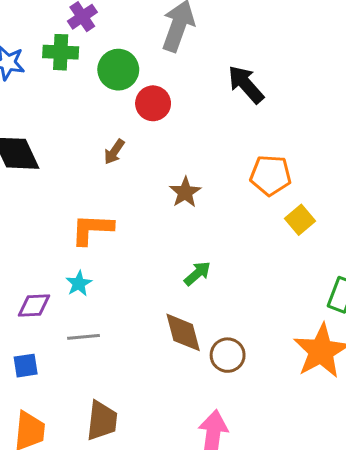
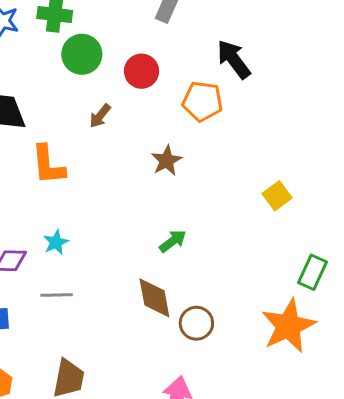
green circle: (118, 70) -> (82, 54), moved
orange pentagon: (271, 175) -> (202, 101), moved
orange L-shape: (92, 229) -> (48, 165), moved, turned -102

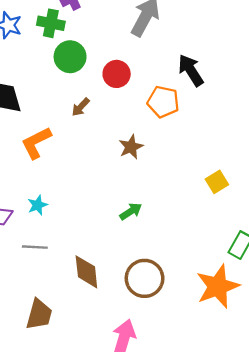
orange L-shape: (48, 165) -> (36, 143), turned 64
brown diamond: (154, 298) -> (86, 272), moved
brown circle: (196, 323) -> (145, 278), size x1.4

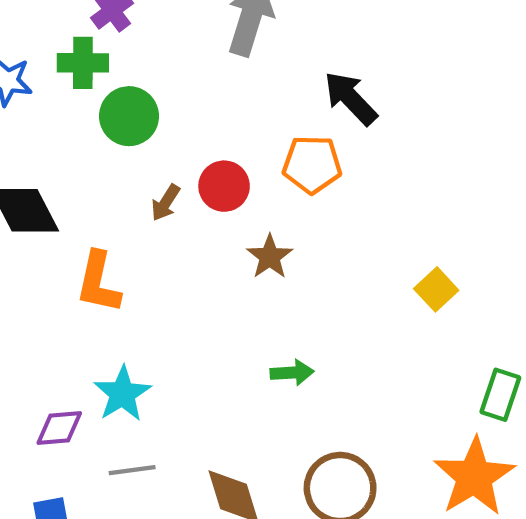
red circle: (117, 74) -> (224, 186), moved
orange L-shape: (36, 143) -> (98, 282), turned -40
cyan star: (37, 205) -> (122, 394), size x1.5
green arrow: (131, 211) -> (292, 373), turned 40

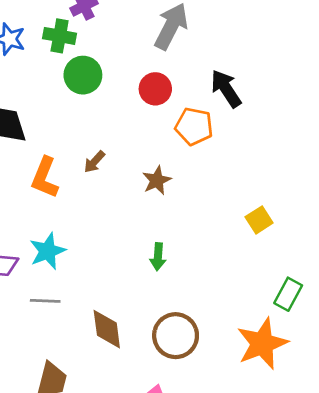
red circle: (224, 186) -> (155, 89), moved
brown arrow: (166, 203) -> (94, 162), moved
green arrow: (292, 373) -> (158, 257), turned 88

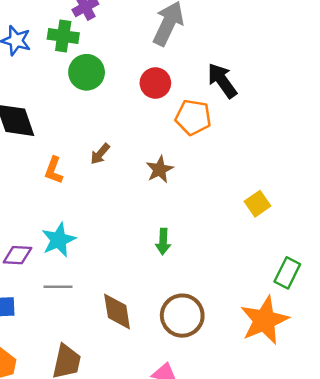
orange L-shape: (45, 178) -> (54, 170), size x0.7

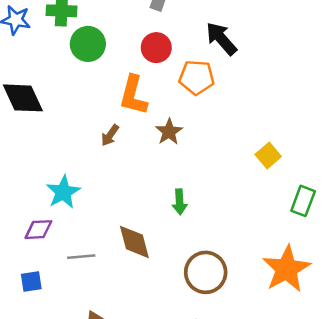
brown arrow: (100, 154) -> (110, 135), moved
orange L-shape: (54, 170) -> (133, 95), moved, size x1.5
cyan star: (59, 240) -> (63, 192), moved
green rectangle: (287, 273) -> (303, 201), moved
brown diamond: (117, 311) -> (134, 242), moved

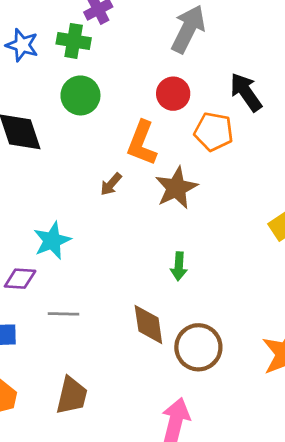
green circle: (88, 44) -> (80, 95), moved
brown star: (169, 132) -> (176, 188), size x1.4
brown diamond: (134, 242) -> (148, 324), moved

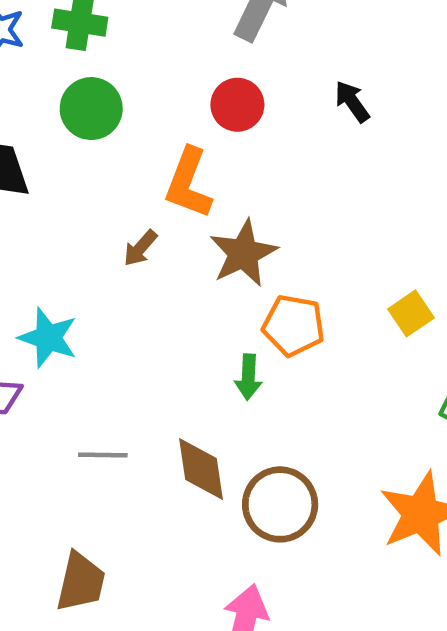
black arrow: (246, 92) -> (352, 102), size x0.7
orange pentagon: (214, 132) -> (294, 325), moved
cyan star: (52, 241) -> (48, 338), turned -30
gray line: (64, 314) -> (103, 455), moved

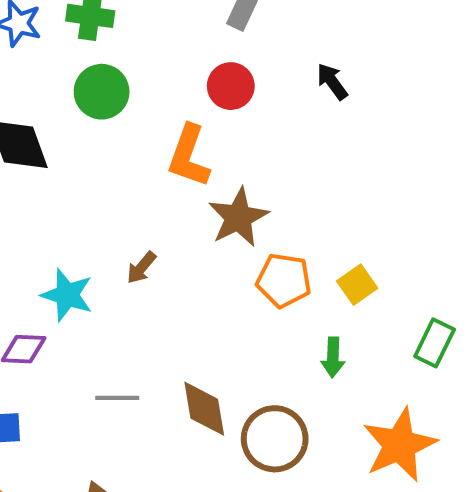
brown arrow: (140, 248) -> (141, 268), moved
yellow square: (411, 313) -> (357, 285), moved
green arrow: (248, 377) -> (333, 357), moved

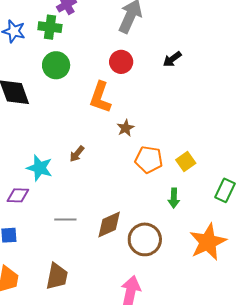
black arrow: (332, 81) -> (172, 59), turned -90
brown star: (238, 217) -> (126, 128), size x0.6
brown diamond: (204, 409) -> (109, 225), turned 76

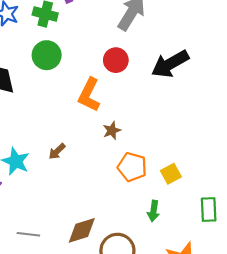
black arrow: (172, 59) -> (170, 64), size x1.8
green rectangle: (225, 190) -> (209, 210), turned -35
gray line: (65, 220) -> (28, 234), moved

